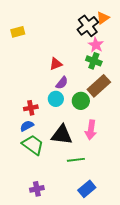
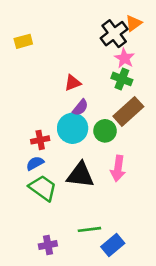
cyan circle: (56, 99) -> (73, 128), size x1.5
green line: (76, 160) -> (89, 229), moved

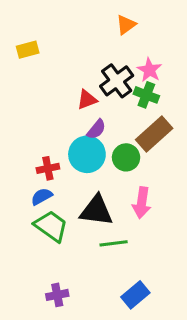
orange triangle: (134, 23) -> (126, 25), moved
black cross: (114, 34) -> (117, 81), moved
green line: (89, 229) -> (114, 243), moved

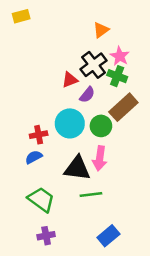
orange triangle: (126, 25) -> (101, 30), moved
yellow rectangle: (28, 50) -> (21, 16), moved
purple semicircle: (96, 129) -> (87, 95), moved
pink arrow: (142, 203) -> (100, 158), moved
green trapezoid: (51, 226) -> (41, 200), moved

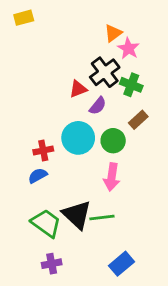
pink star: (120, 56) -> (128, 48), moved
brown rectangle: (123, 107) -> (138, 120), size x0.6
black triangle: (77, 168) -> (77, 215), moved, turned 36

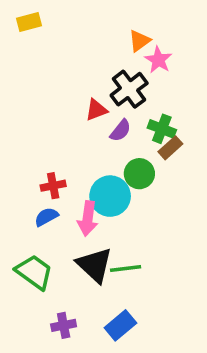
green cross: (131, 85) -> (162, 129), moved
cyan circle: (78, 138) -> (110, 196), moved
pink arrow: (112, 177) -> (88, 218), moved
green trapezoid: (46, 223) -> (34, 272), moved
blue rectangle: (121, 264) -> (120, 325), moved

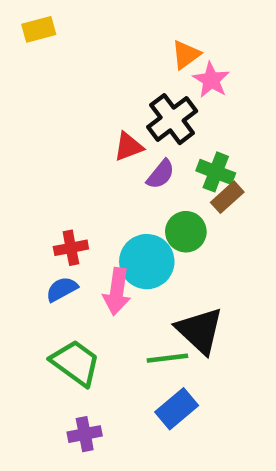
black triangle: (95, 265) -> (200, 331), moved
green trapezoid: (34, 272) -> (76, 363), moved
blue rectangle: (120, 325) -> (177, 409), moved

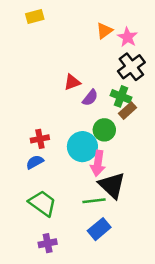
yellow rectangle: (39, 29) -> (35, 17), moved
pink star: (211, 80) -> (127, 37), moved
black cross: (172, 119) -> (131, 67), moved
pink arrow: (117, 291) -> (98, 163), moved

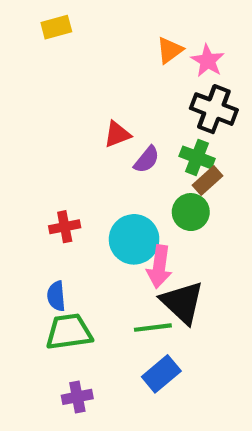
black cross: (131, 67) -> (214, 109), turned -32
green circle: (104, 130) -> (191, 212), moved
blue semicircle: (35, 162) -> (56, 296), moved, turned -66
green trapezoid: (43, 203) -> (69, 332), turned -44

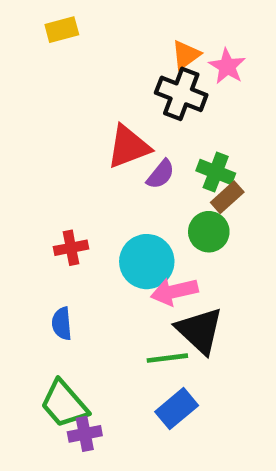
black cross: (214, 109) -> (181, 94), moved
red triangle: (117, 134) -> (128, 147), size x1.5
pink arrow: (159, 267) -> (174, 291), turned 69
green trapezoid: (69, 332) -> (64, 404), moved, turned -123

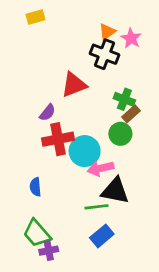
purple semicircle: (161, 174) -> (47, 113), moved
red cross: (71, 248) -> (58, 139), moved, size x1.6
black triangle: (200, 330) -> (115, 191), turned -32

